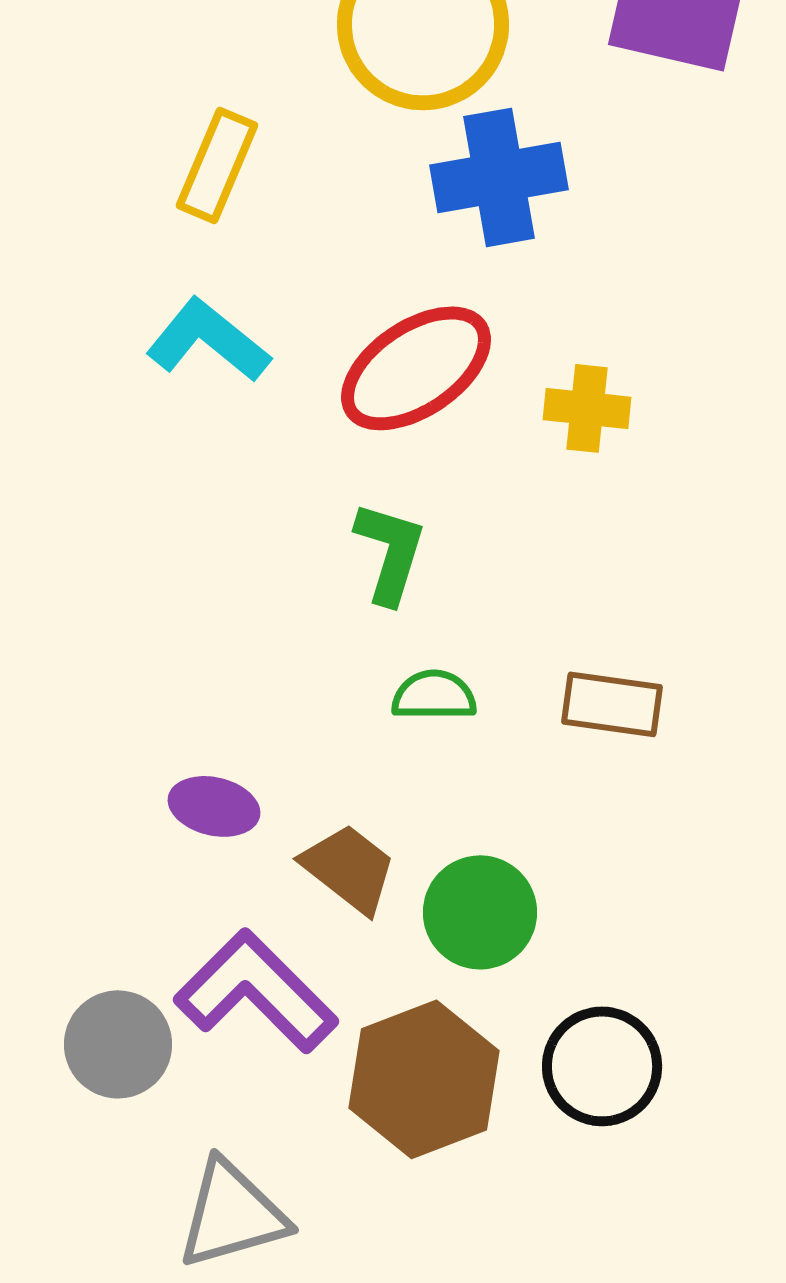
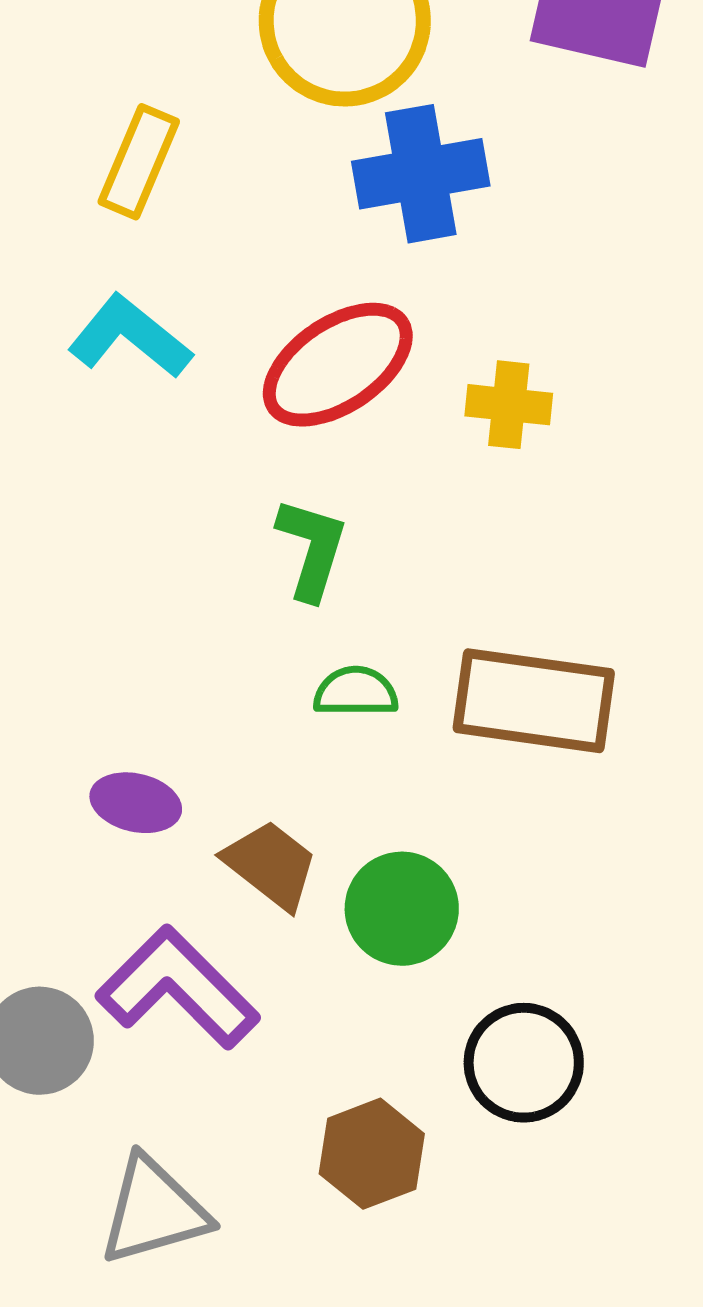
brown rectangle: (612, 704) -> (534, 701), size x1.6
brown hexagon: (424, 1079) -> (372, 1154), moved, size x0.7

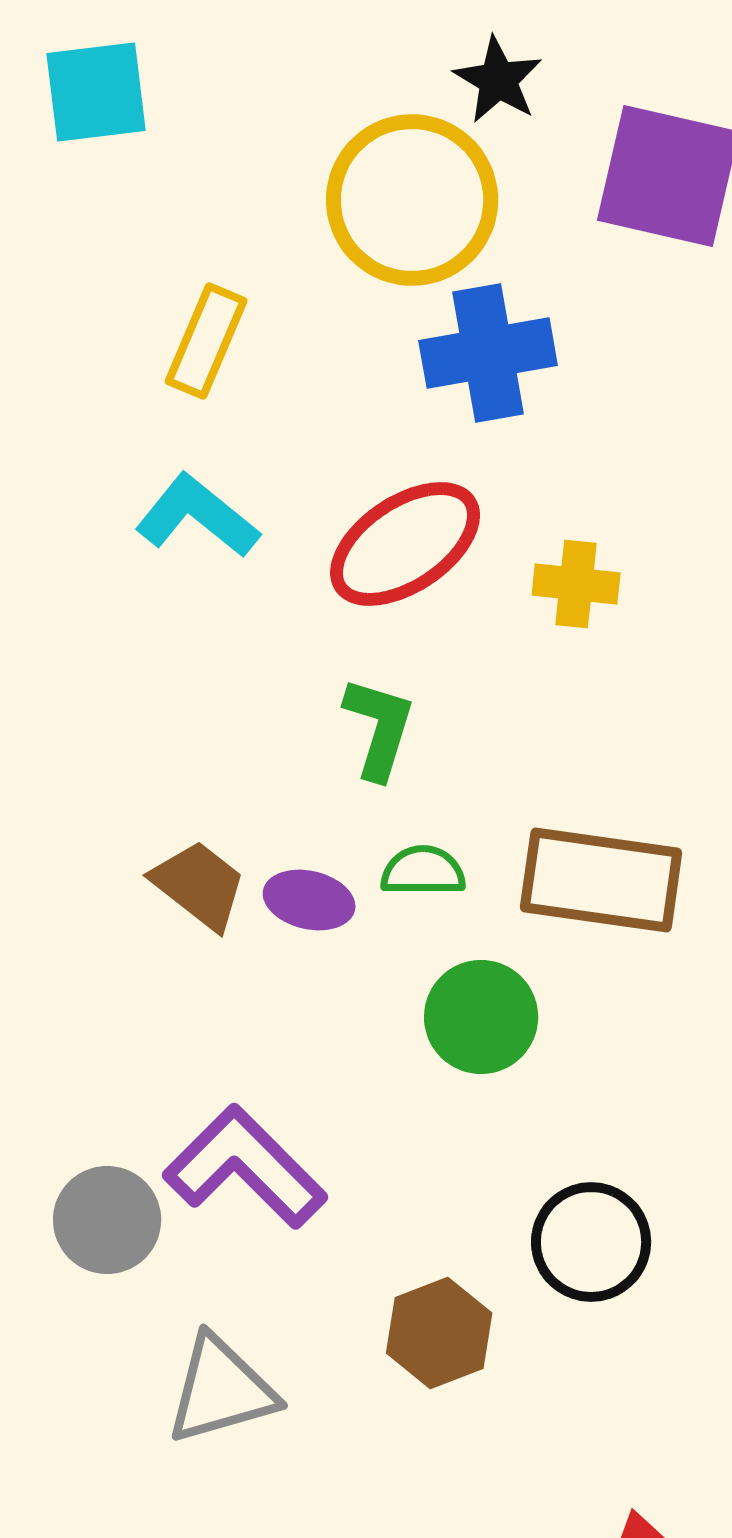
purple ellipse: (136, 803) -> (309, 900), moved
brown trapezoid: (271, 865) -> (199, 885), moved
green circle: (402, 909) -> (481, 1017), moved

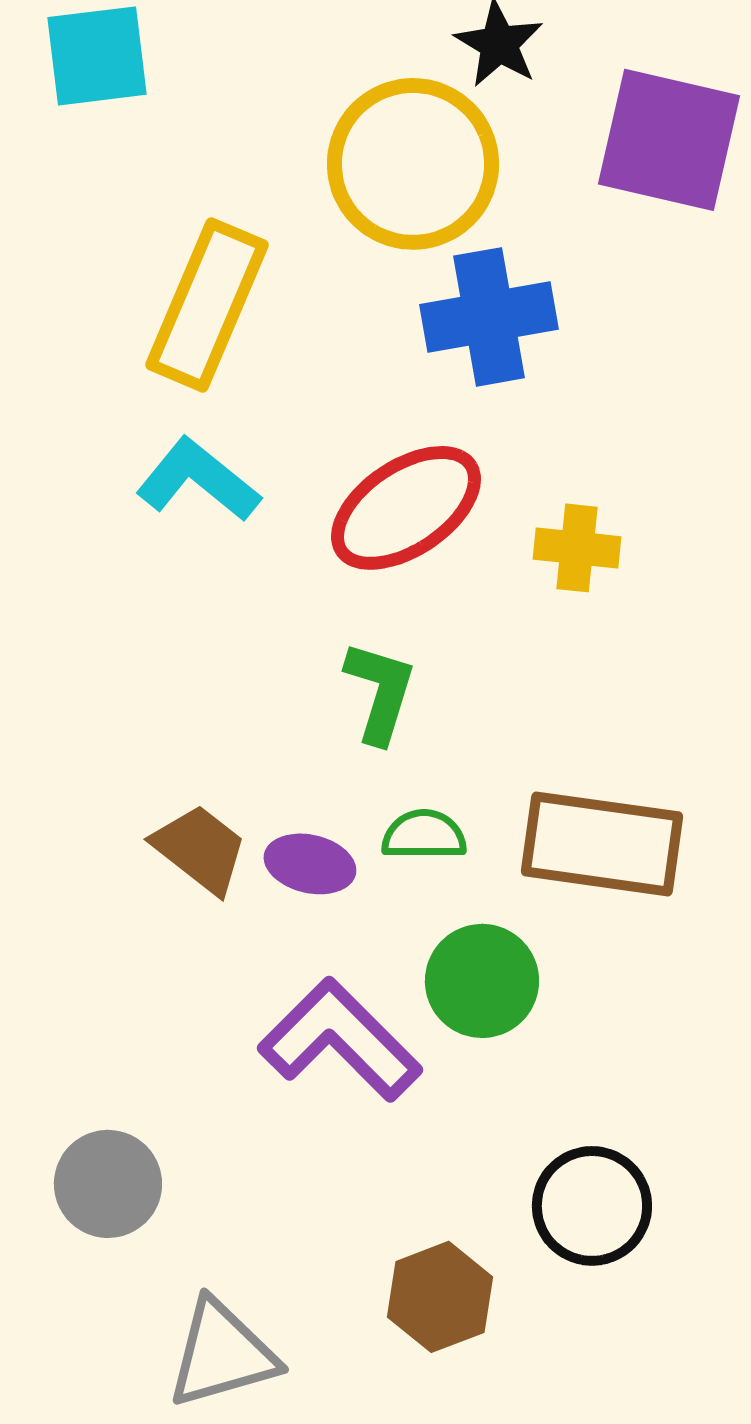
yellow rectangle: (206, 341) -> (207, 305), size x1.5
purple L-shape: (245, 1167) -> (340, 1040), moved

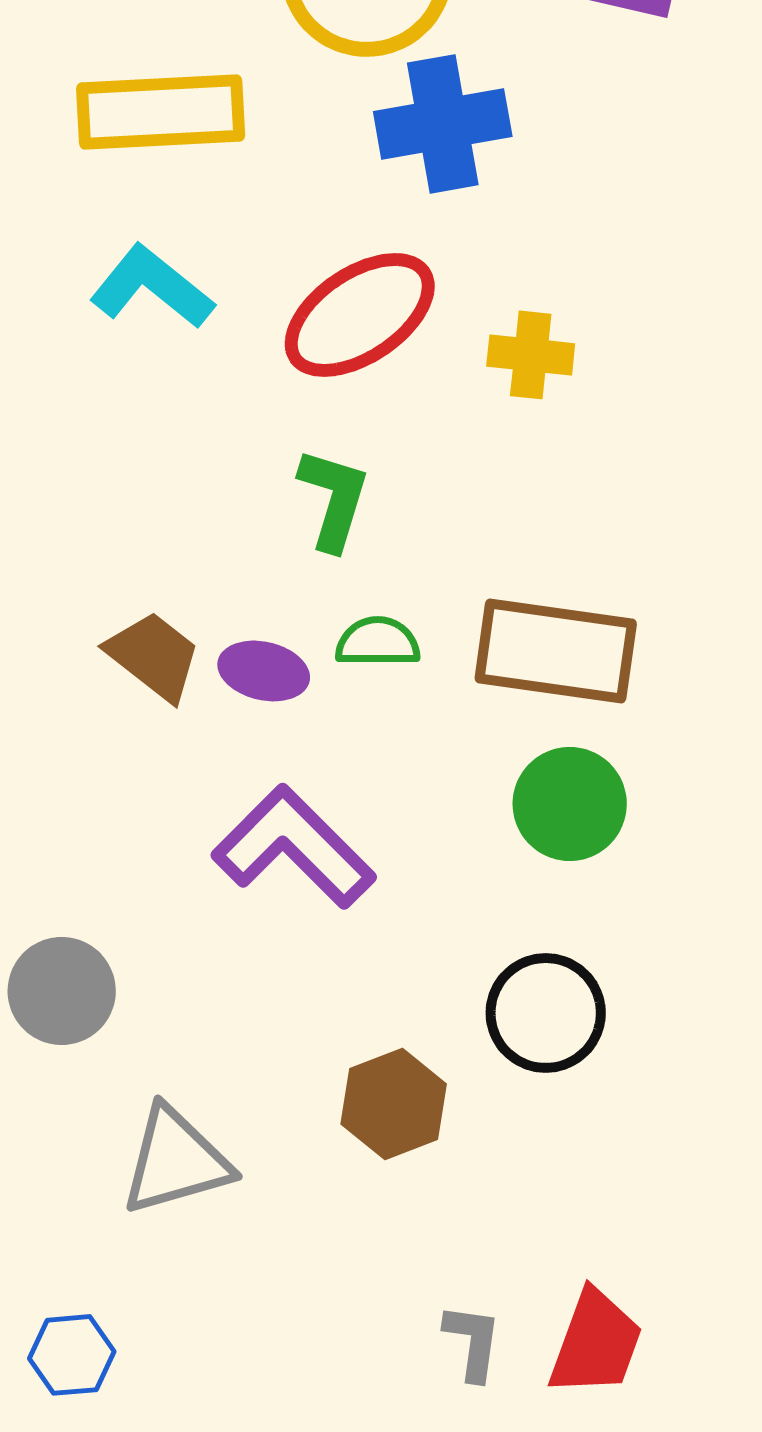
yellow rectangle: (207, 305) -> (161, 112), turned 64
green circle: (482, 981) -> (570, 804), moved

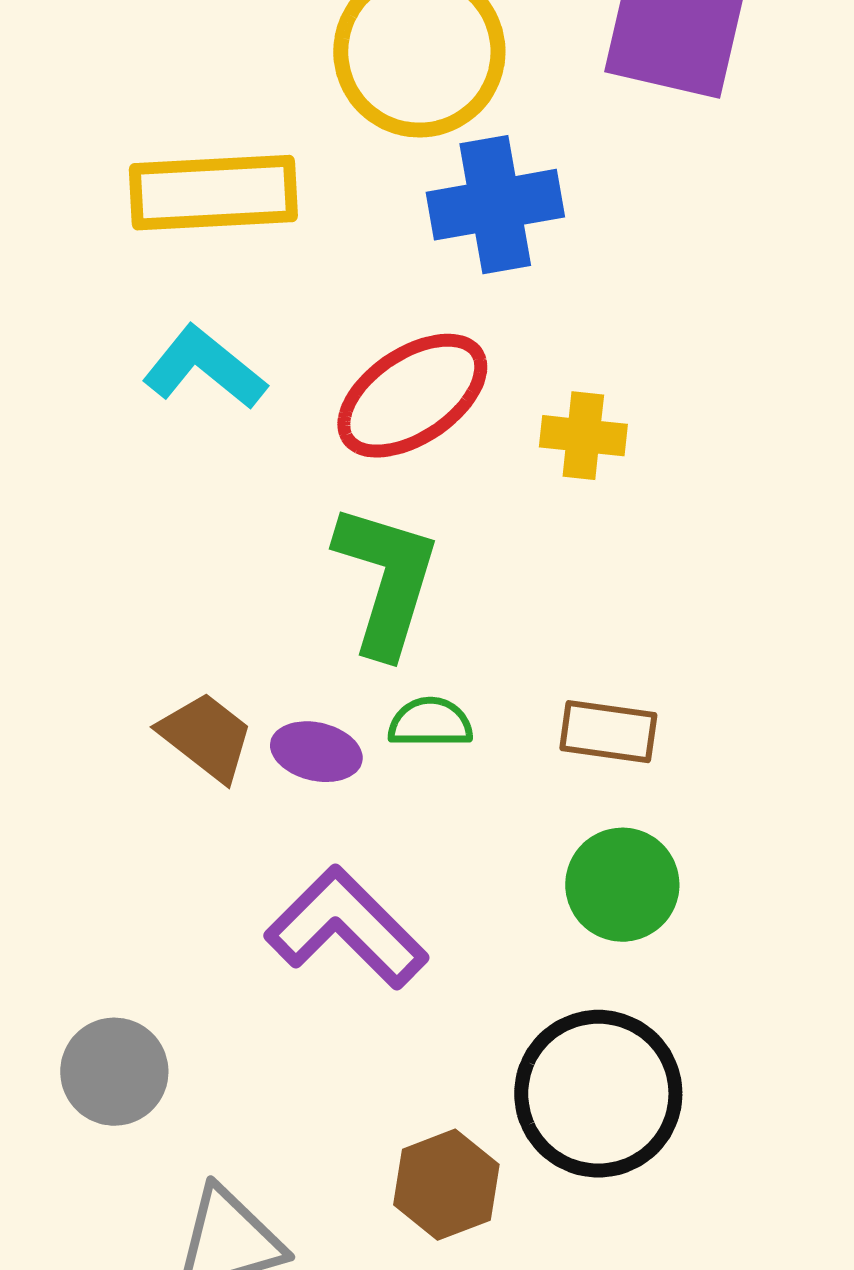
green L-shape: (334, 499) -> (386, 580), size x1.5
brown rectangle: (556, 651) -> (608, 732), size x0.6
black circle: (546, 1013) -> (598, 1094), size x1.4

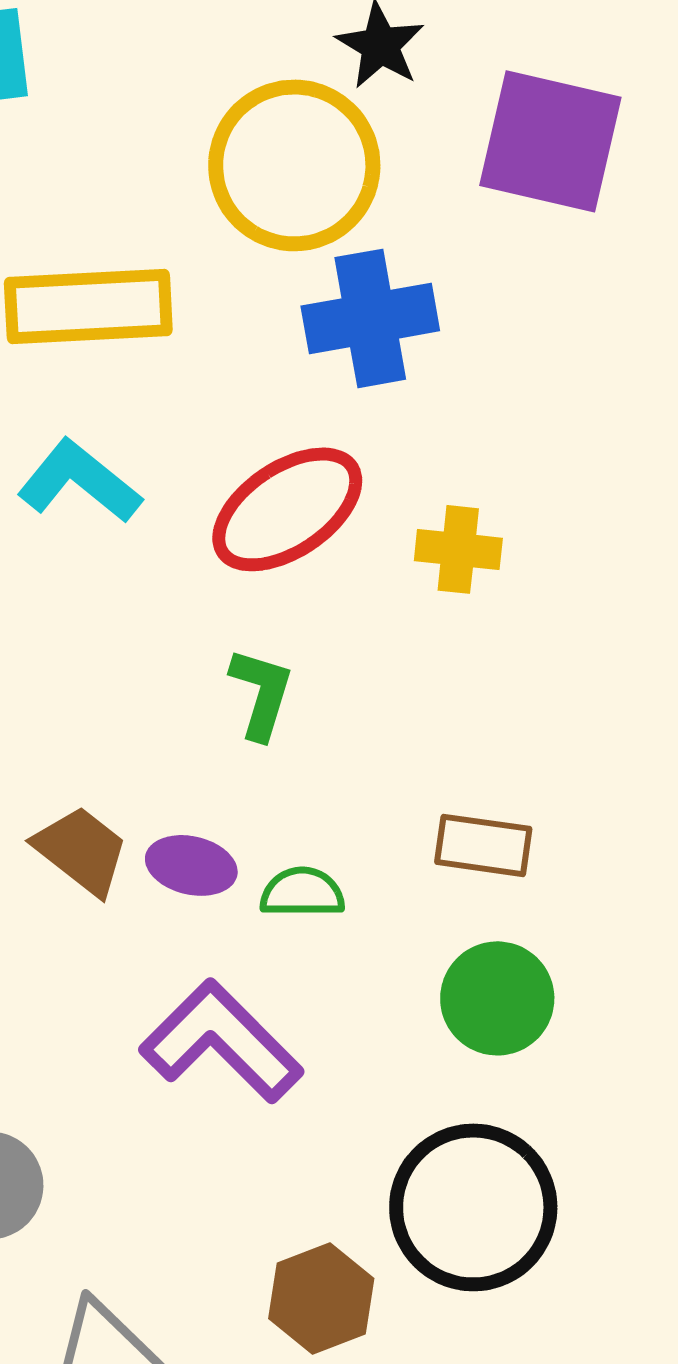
green L-shape: (386, 580) -> (261, 693), size x0.6
green semicircle: (430, 723) -> (302, 892), moved

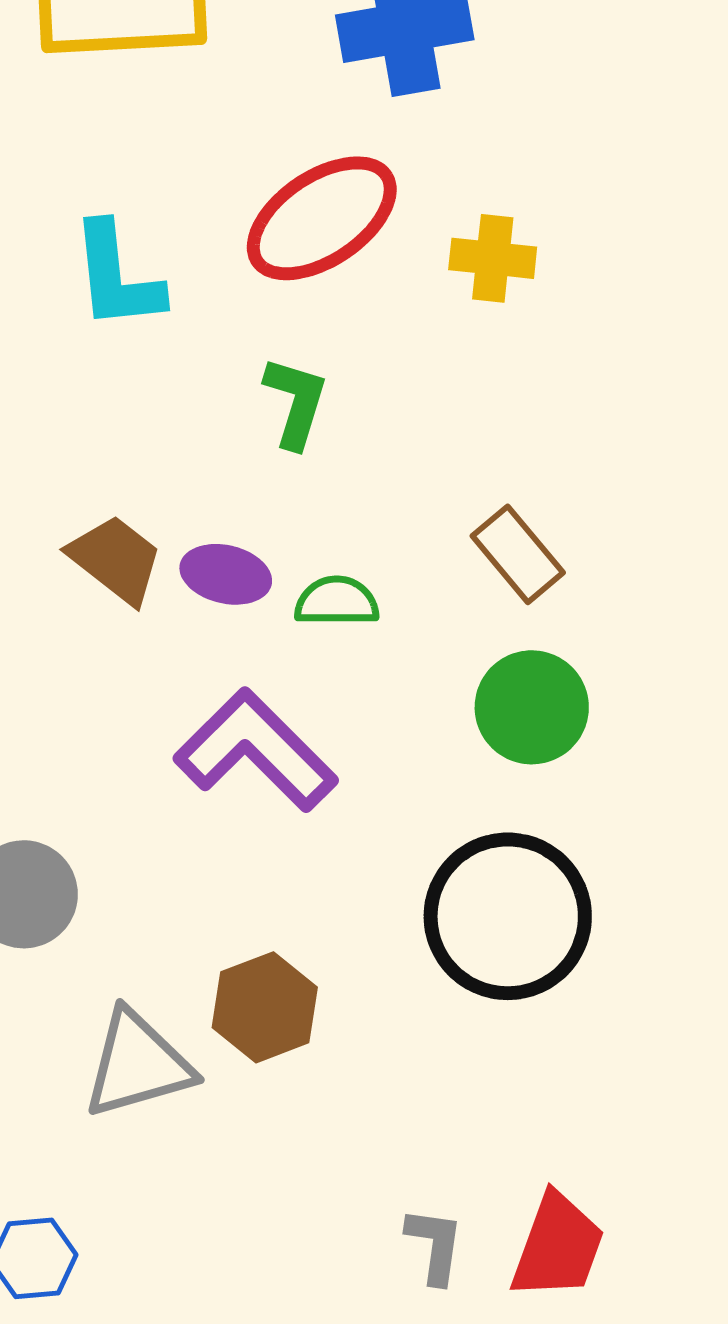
cyan L-shape: (79, 481) -> (117, 276), moved, turned -135
brown rectangle: (483, 845) -> (518, 554), turned 42
brown hexagon: (321, 1298) -> (265, 1007), moved

